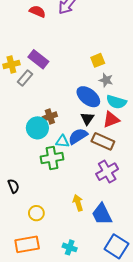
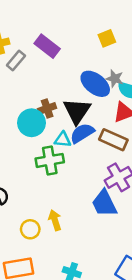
purple rectangle: (38, 59) -> (47, 46), moved
gray star: (106, 80) -> (115, 79), moved
black triangle: (87, 119) -> (77, 111), moved, size x1.6
yellow arrow: (78, 203) -> (55, 220), moved
blue trapezoid: (102, 214) -> (104, 203), moved

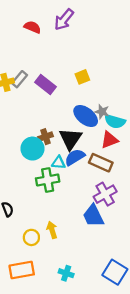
yellow square: (107, 38) -> (82, 77), moved
gray rectangle: (16, 60) -> (19, 79), moved

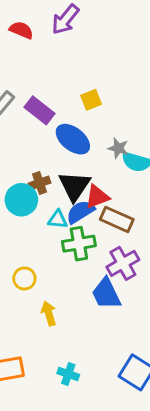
blue ellipse: (86, 116) -> (73, 139), moved
red triangle: (109, 140) -> (97, 197), moved
green cross: (48, 180) -> (79, 244), moved
yellow circle: (31, 237) -> (24, 278), moved

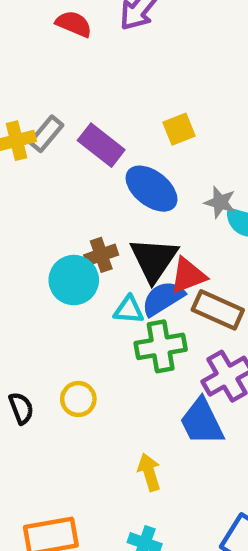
yellow arrow: (49, 313) -> (149, 472), moved

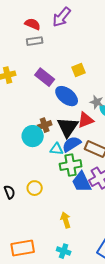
gray rectangle: (46, 134) -> (35, 41), moved, turned 42
red triangle: (188, 276) -> (86, 120), moved
blue trapezoid: (202, 422) -> (82, 182), moved

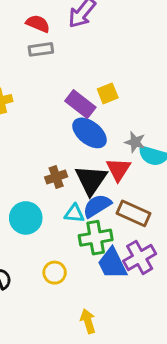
purple rectangle: (45, 77) -> (80, 104), moved
red triangle: (86, 120) -> (118, 169), turned -36
cyan circle: (33, 136) -> (26, 218), moved
yellow circle: (35, 188) -> (55, 273), moved

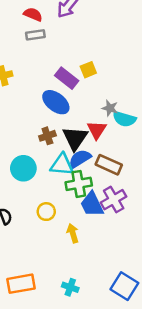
blue ellipse: (90, 133) -> (56, 102), moved
cyan triangle: (74, 213) -> (62, 165), size x1.5
yellow arrow: (88, 321) -> (73, 233), moved

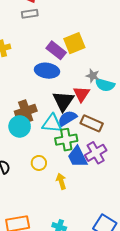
yellow square: (88, 70) -> (74, 43), size x1.5
blue ellipse: (56, 102) -> (47, 71), turned -30
brown cross: (47, 136) -> (26, 111), moved, size x1.5

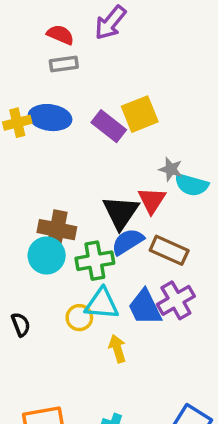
blue ellipse: (47, 71) -> (50, 118), moved
brown cross: (26, 111) -> (57, 230), turned 30
cyan triangle: (52, 123) -> (102, 304), moved
green cross: (66, 140) -> (95, 261), moved

